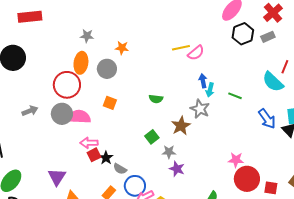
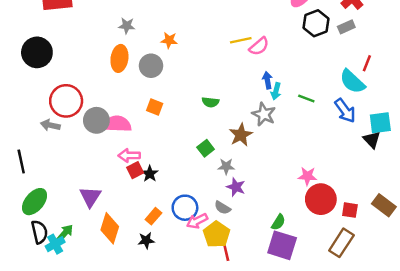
red circle: (67, 85) -> (66, 101), moved
gray arrow: (30, 111) -> (50, 125), moved, turned -147
blue arrow: (267, 119) -> (345, 111), moved
gray semicircle: (120, 169) -> (223, 208), moved

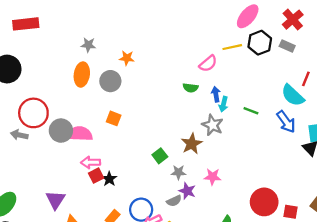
gray rectangle: (346, 27) -> (287, 46), turned 48
yellow line: (241, 40) -> (232, 47), moved
green semicircle: (210, 102) -> (191, 88), moved
pink star: (307, 176) -> (213, 177), moved
gray semicircle: (223, 208) -> (174, 201), moved, turned -56

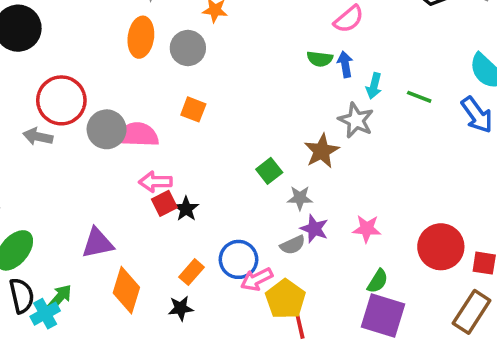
blue arrow: (216, 94) -> (345, 64), moved
pink star: (213, 177) -> (367, 229), moved
purple triangle: (55, 200) -> (98, 243), turned 45

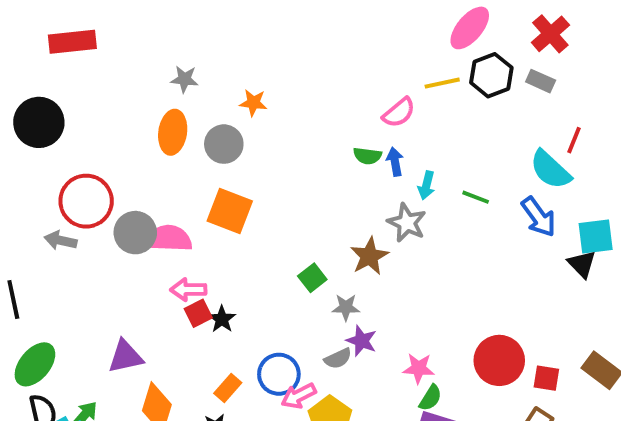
orange square: (193, 109) -> (230, 211), size x1.6
pink star: (367, 229) -> (419, 368), moved

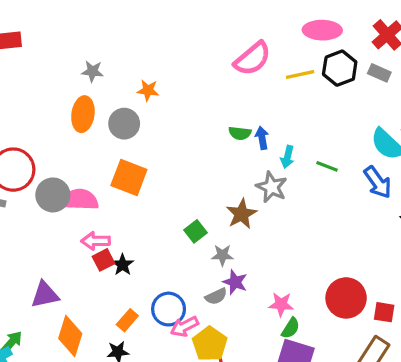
pink ellipse: (470, 28) -> (322, 30), turned 51
pink semicircle: (399, 113) -> (253, 59), moved, size x1.4

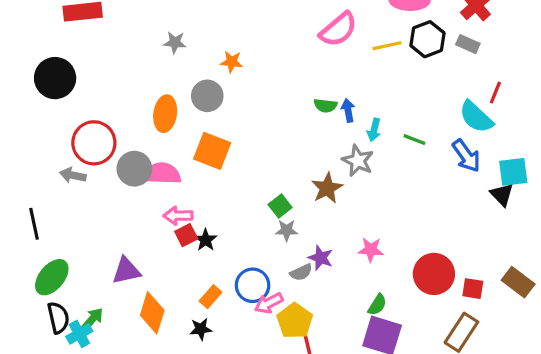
orange ellipse: (83, 114) -> (165, 114), moved
gray star: (222, 255) -> (287, 230), moved
pink star: (281, 304) -> (371, 250), moved

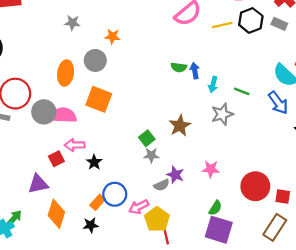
gray star: (358, 161) -> (222, 114), moved, turned 30
red square: (186, 235) -> (56, 159), moved
blue circle: (253, 285) -> (115, 194), moved

